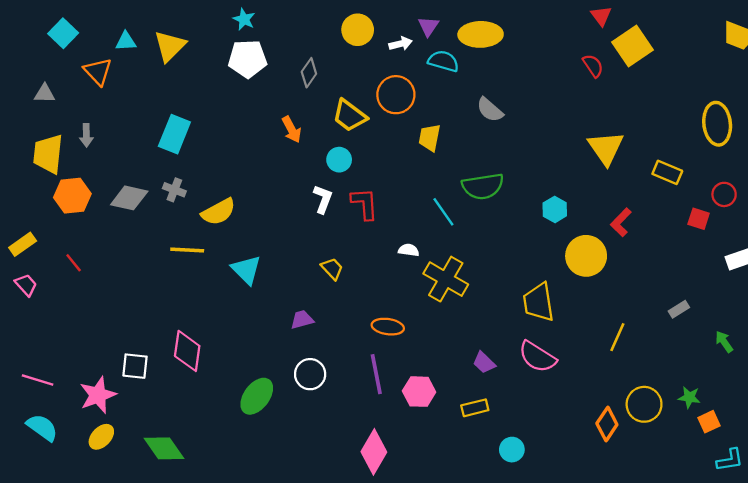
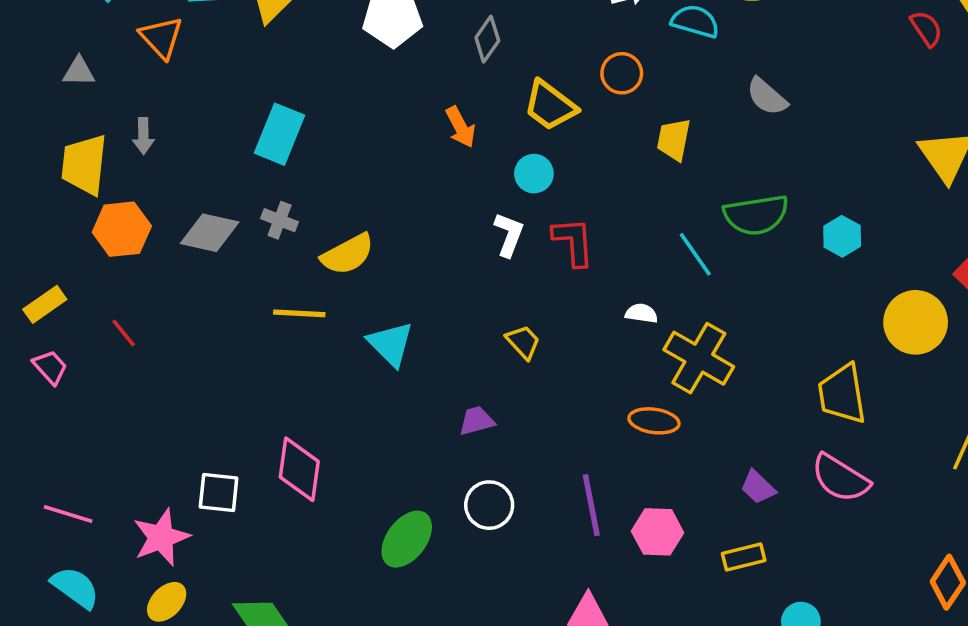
orange circle: (396, 95) -> (622, 73), size x0.7
cyan hexagon: (555, 209) -> (842, 236), moved
orange ellipse: (388, 327) -> (654, 421), moved

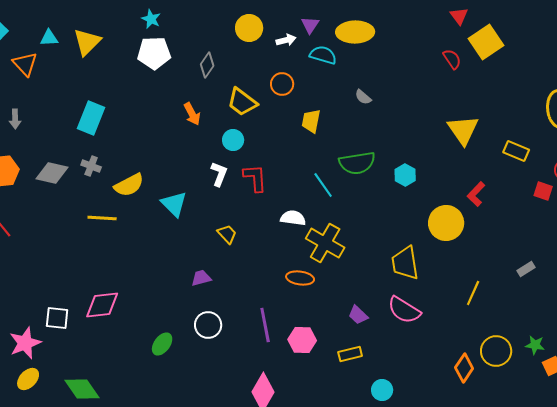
gray semicircle: (767, 97) -> (363, 97), size x0.7
white semicircle: (641, 313) -> (293, 218), size x1.4
cyan triangle: (391, 344) -> (174, 204), moved
pink diamond: (299, 469) -> (102, 305), turned 75
green ellipse: (407, 539) -> (162, 344), size x0.7

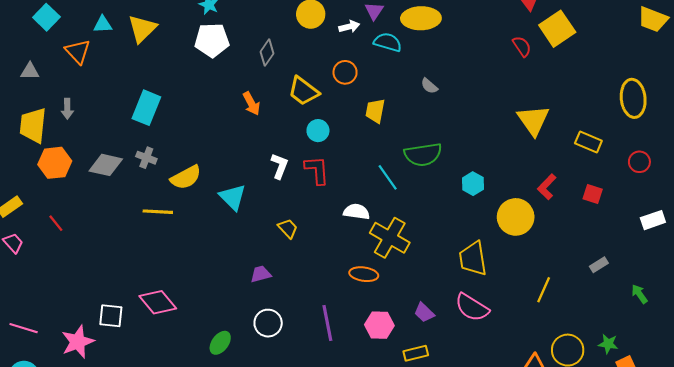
cyan circle: (233, 140) -> (318, 131), moved
cyan hexagon: (405, 175) -> (473, 184), moved
red square: (543, 191) -> (593, 194), moved
pink diamond: (102, 305) -> (158, 302), turned 57
pink hexagon: (302, 340) -> (379, 325), moved

